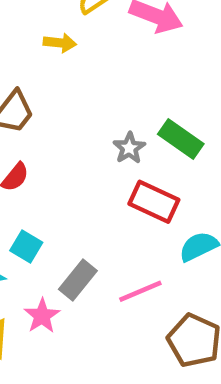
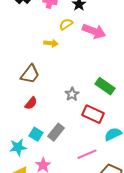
gray star: (129, 148) -> (72, 94), moved
gray rectangle: (78, 280) -> (56, 132), moved

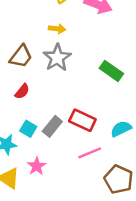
yellow arrow: (51, 43) -> (57, 29), moved
gray star: (72, 94) -> (57, 58), moved, size x1.6
red rectangle: (93, 114) -> (82, 120), moved

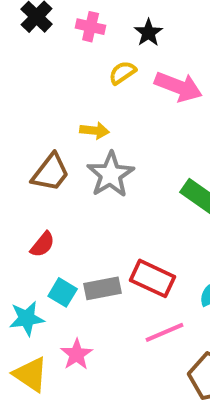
yellow arrow: (57, 29) -> (95, 131), moved
red semicircle: (22, 91) -> (43, 244), moved
gray rectangle: (52, 126) -> (103, 288), turned 40

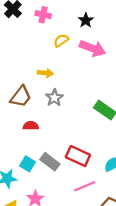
black star: (148, 33) -> (86, 20), moved
gray star: (110, 175) -> (54, 98), size x0.7
red semicircle: (43, 244) -> (31, 126), moved, turned -128
gray rectangle: (103, 288) -> (50, 162), turned 48

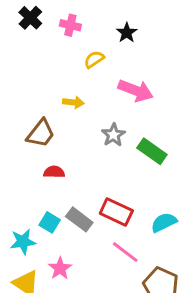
pink arrow: (93, 48) -> (136, 90), moved
gray star: (54, 98) -> (113, 135), moved
pink line: (85, 186) -> (125, 252), turned 60

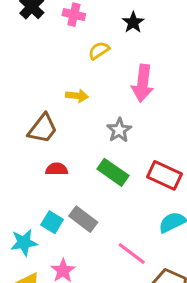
pink arrow: (136, 90) -> (143, 83), turned 76
green rectangle: (152, 151) -> (113, 172), moved
red rectangle: (116, 212) -> (164, 175), moved

